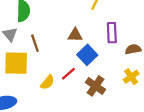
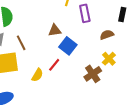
purple rectangle: (112, 33) -> (85, 13), moved
brown cross: (95, 86) -> (93, 74), moved, turned 30

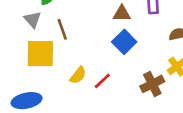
brown triangle: (55, 30) -> (122, 14), moved
red line: (54, 65) -> (102, 81), moved

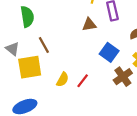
gray triangle: (33, 20) -> (12, 49), moved
blue square: (124, 42) -> (109, 52), moved

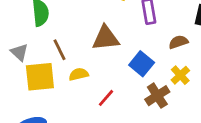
brown triangle: (89, 25) -> (106, 38), moved, size x1.5
yellow semicircle: (63, 80) -> (79, 74), moved, turned -136

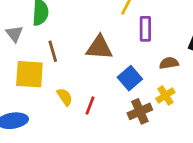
gray triangle: (19, 52) -> (14, 34), moved
yellow semicircle: (79, 74) -> (65, 97), moved, turned 60
red line: (106, 98) -> (90, 105), turned -30

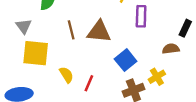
gray triangle: (14, 34) -> (24, 26), moved
brown line: (53, 51) -> (71, 30), moved
brown semicircle: (169, 63) -> (171, 49), moved

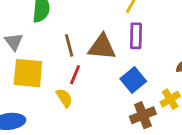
purple rectangle: (141, 16) -> (136, 36), moved
red line: (89, 83) -> (75, 75), moved

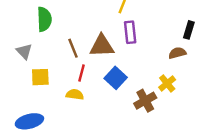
yellow square: (28, 73) -> (40, 77), size x0.7
blue square: (133, 80) -> (116, 78), moved
yellow semicircle: (64, 98) -> (75, 95), turned -42

